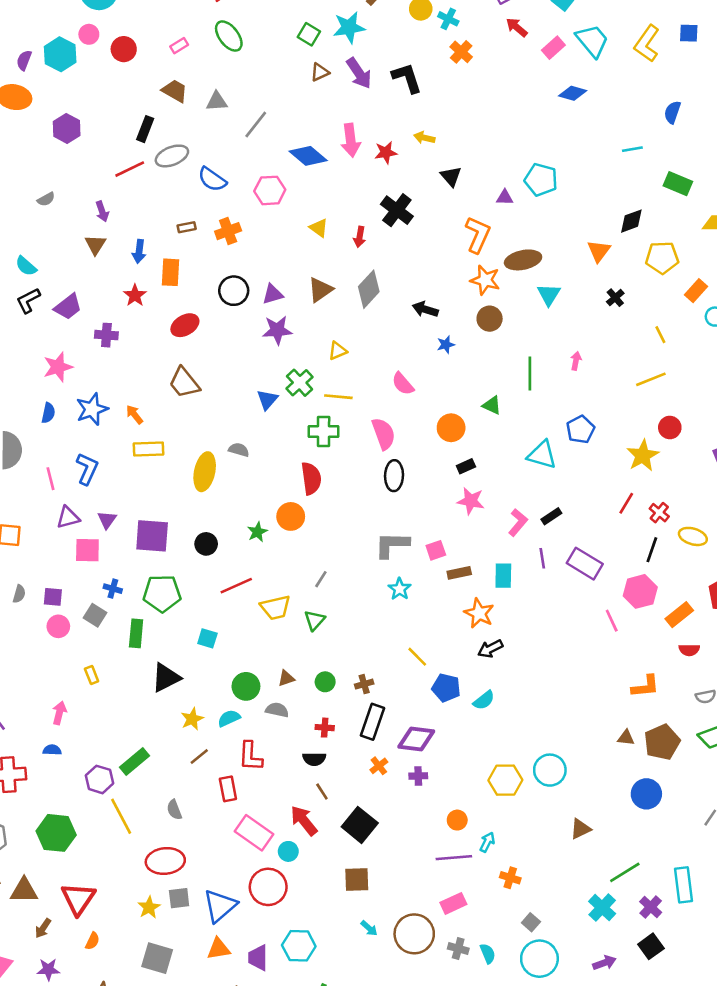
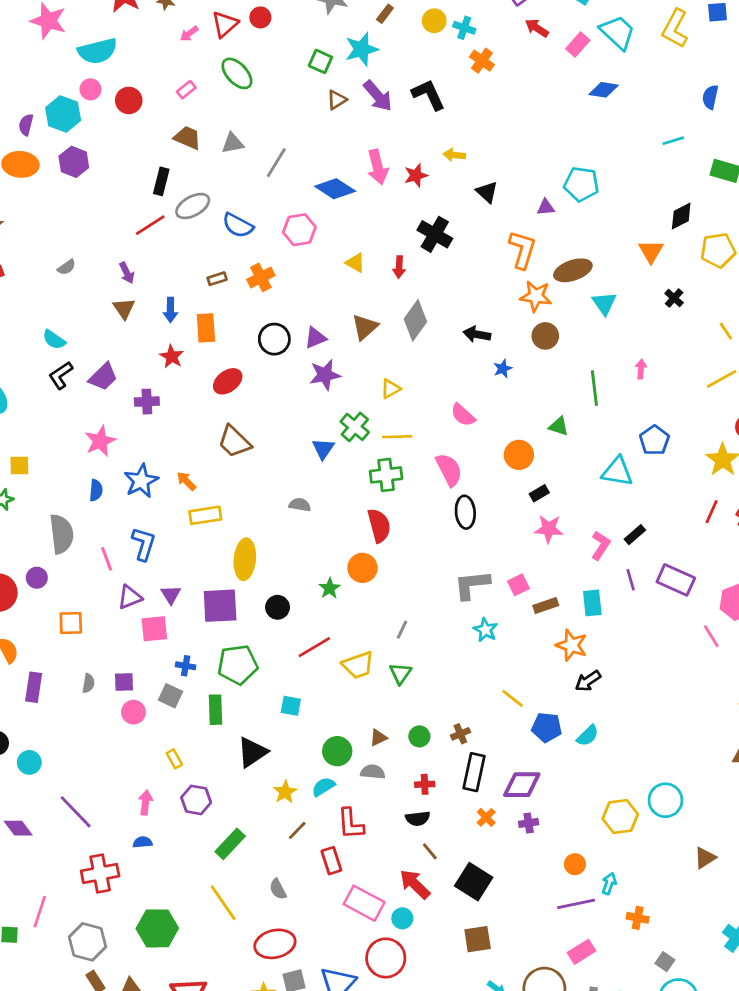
purple hexagon: (67, 128) -> (74, 162), moved
yellow ellipse: (205, 472) -> (245, 559), moved
purple hexagon: (100, 779) -> (196, 800), moved

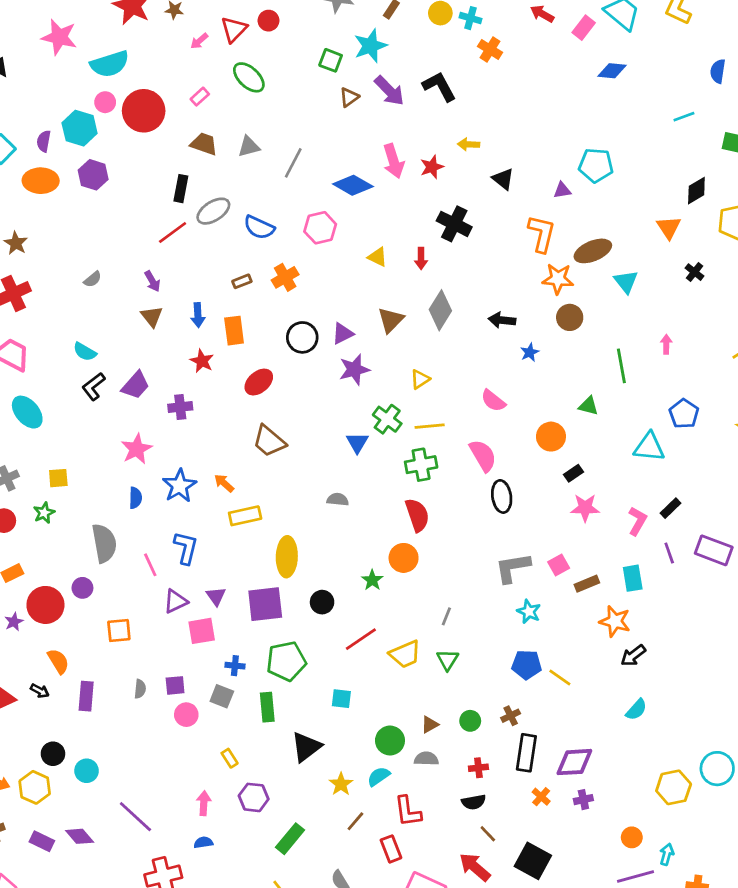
red circle: (129, 100) -> (144, 111), size x1.6
blue pentagon: (547, 727) -> (527, 665), moved

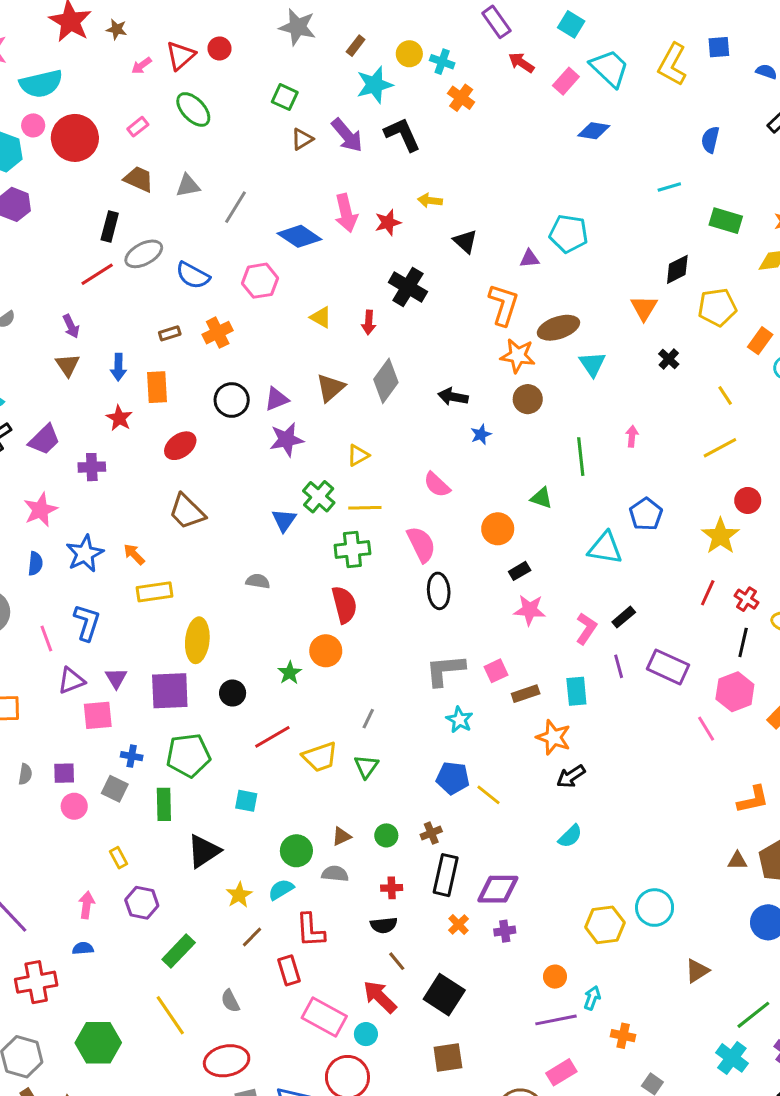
cyan star: (370, 46) -> (375, 85), moved

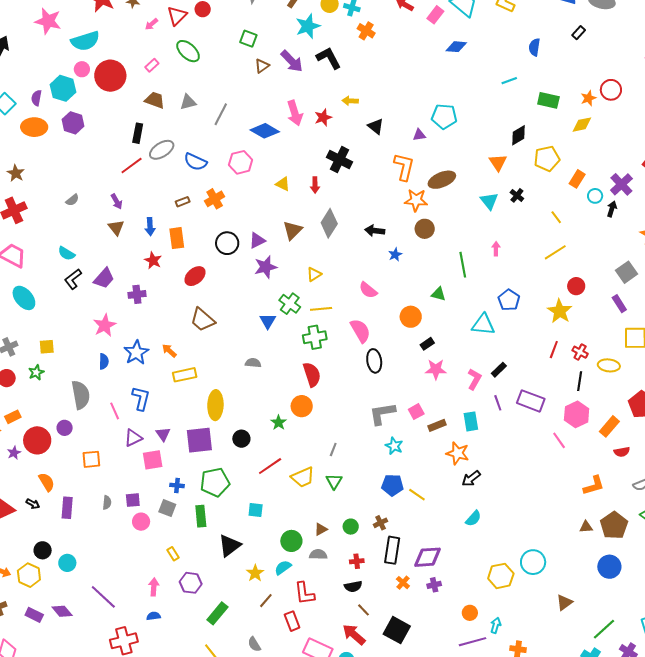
cyan triangle: (592, 364) -> (489, 201), moved

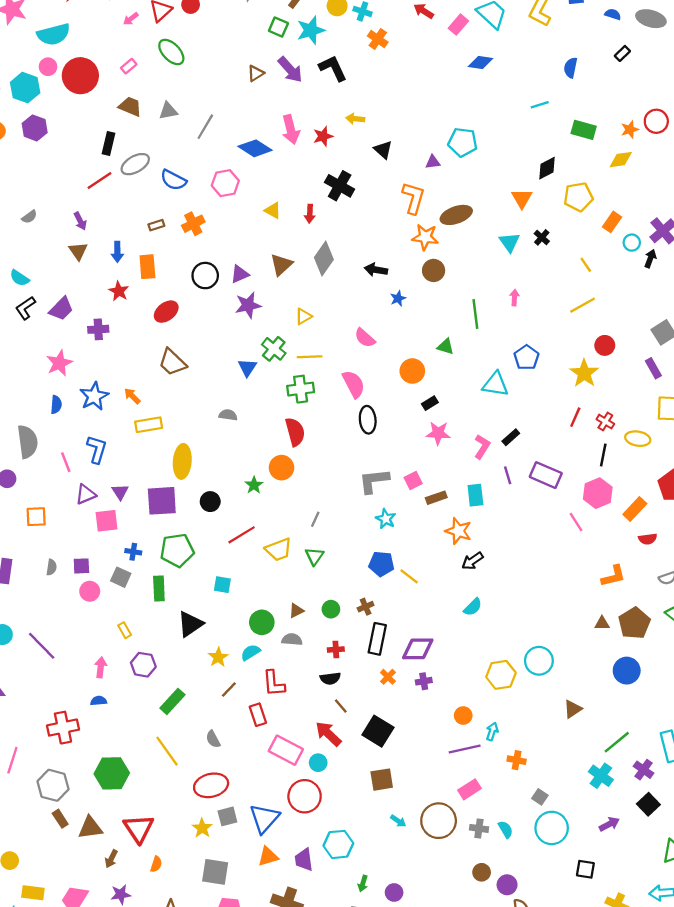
green square: (248, 39) -> (278, 27), moved
purple line: (103, 597) -> (42, 646), moved

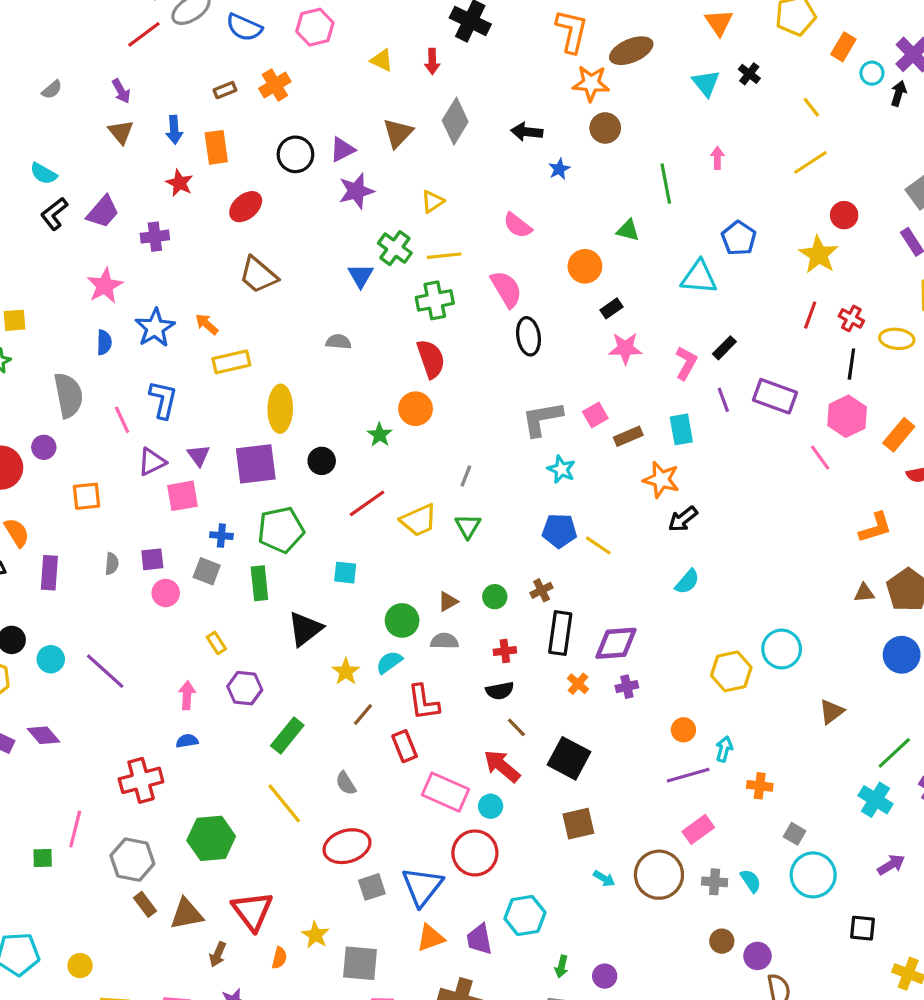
yellow star: (202, 828) -> (315, 935), moved

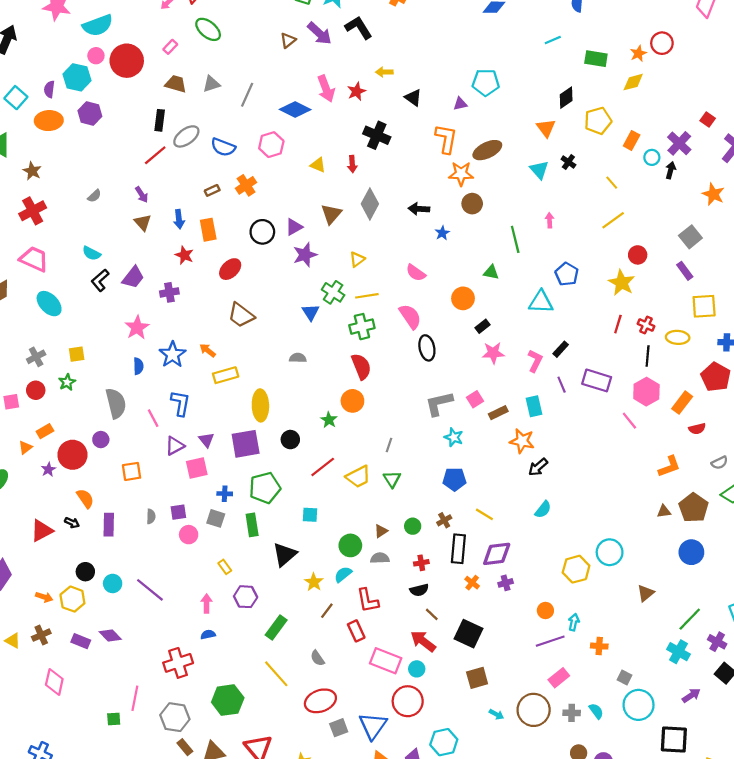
yellow line: (598, 545) -> (484, 514), moved
black square: (863, 928) -> (674, 739), size x1.6

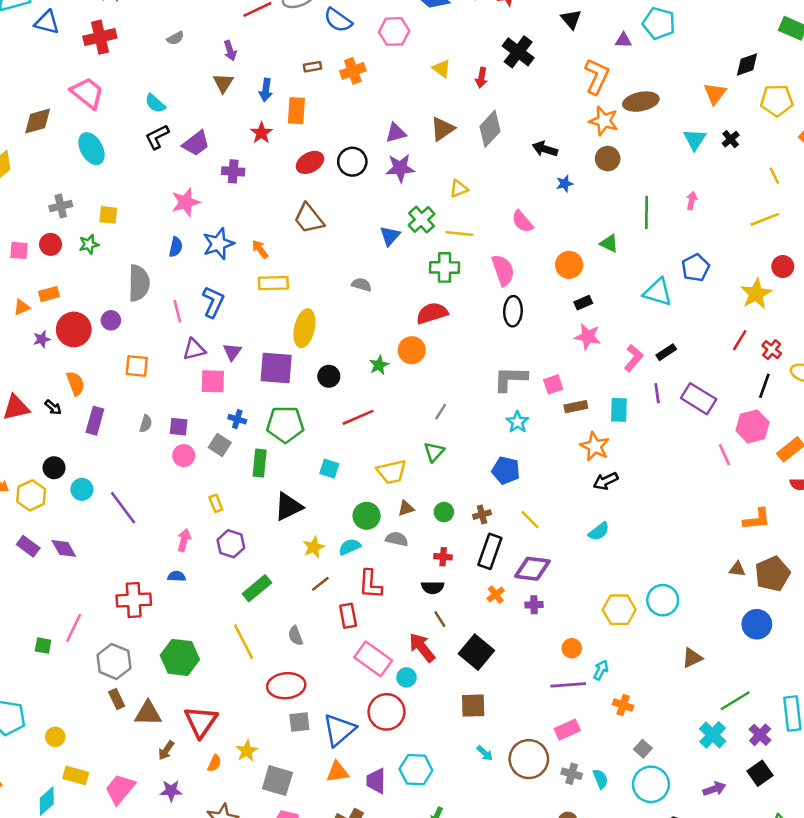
black circle: (262, 232) -> (352, 162), moved
red semicircle: (361, 366) -> (432, 313), turned -100
yellow trapezoid: (358, 477) -> (392, 472), moved

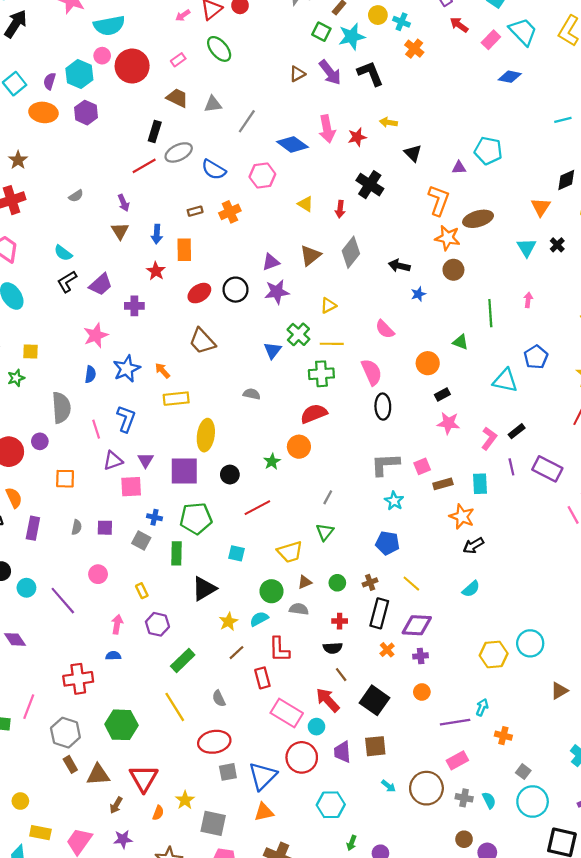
pink circle: (184, 456) -> (98, 574), moved
orange circle: (572, 648) -> (422, 692), moved
purple trapezoid: (376, 781) -> (342, 752), moved

